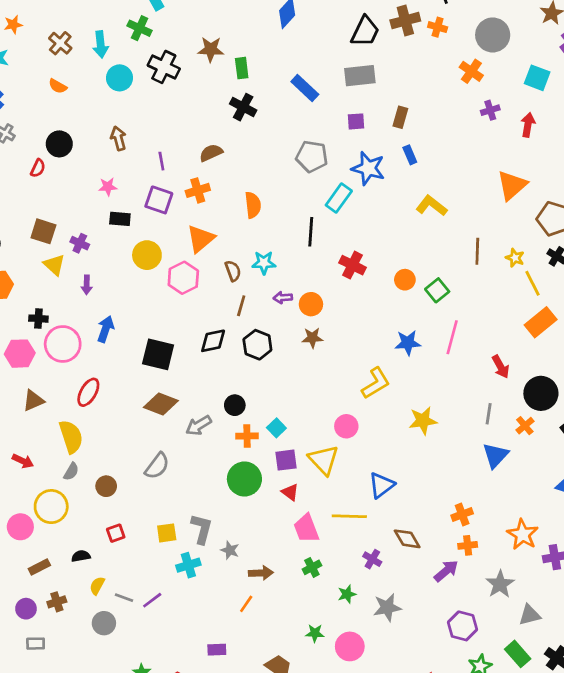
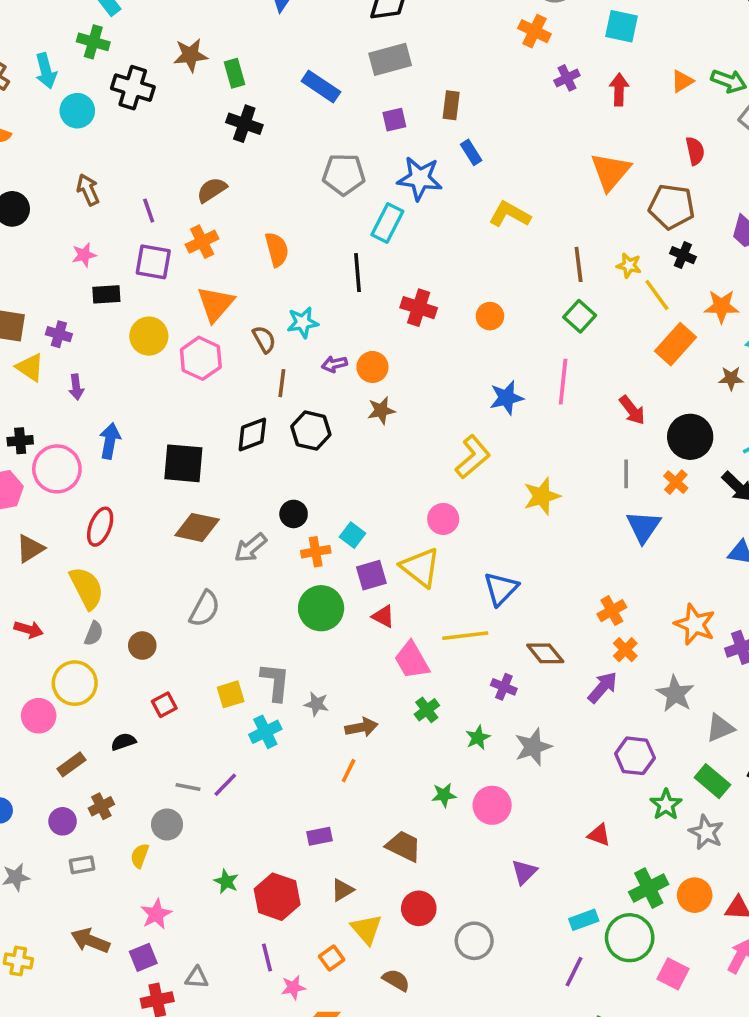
green square: (437, 290) -> (580, 316), moved
orange cross: (468, 545) -> (625, 650), turned -30
yellow semicircle: (97, 586) -> (140, 856), moved

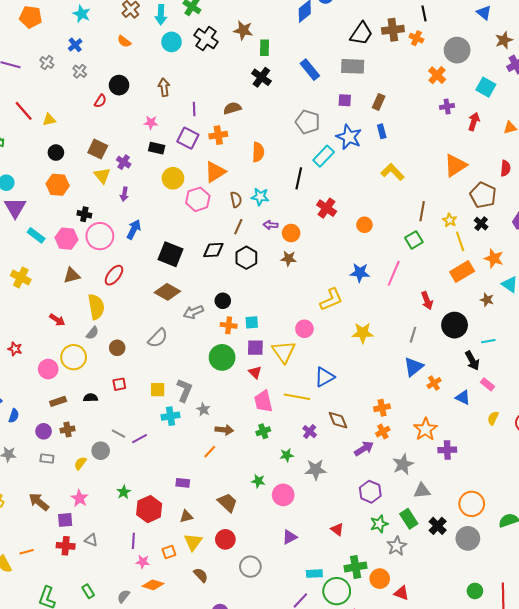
orange cross: (676, 482) -> (434, 383), moved
cyan square: (353, 535) -> (252, 322), turned 32
pink star: (156, 914) -> (80, 498), turned -30

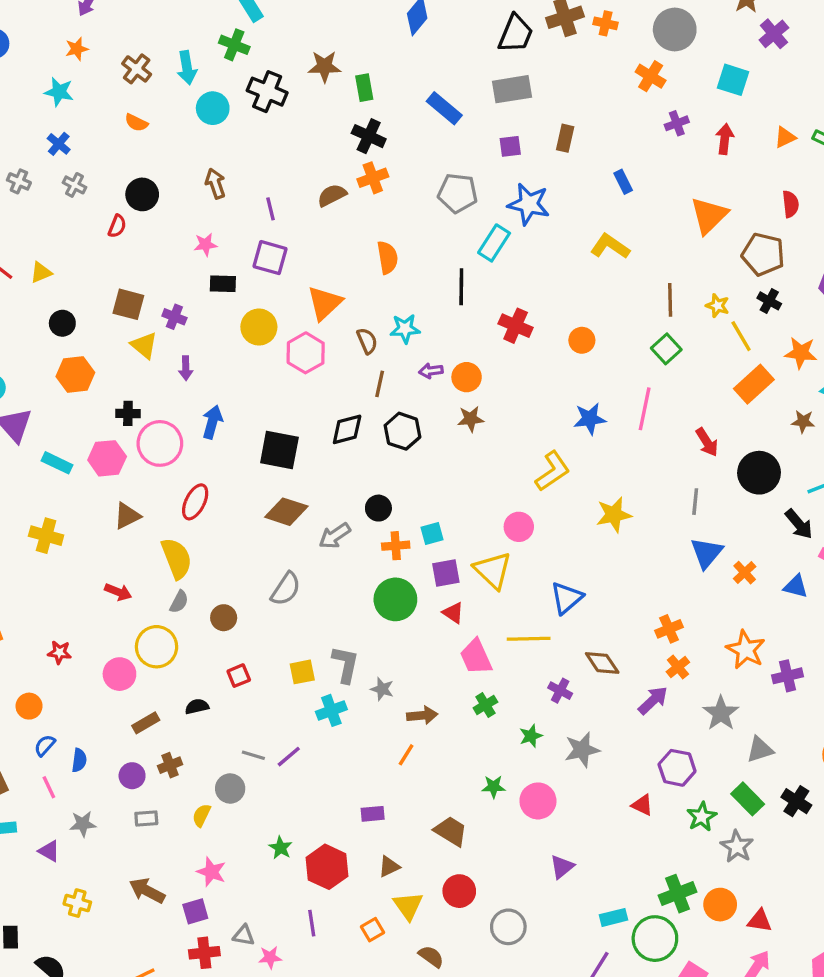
blue rectangle: (382, 131) -> (623, 182), moved
orange cross: (218, 135) -> (373, 178), moved
red triangle: (337, 529) -> (642, 805), moved
pink star: (143, 562) -> (270, 957), moved

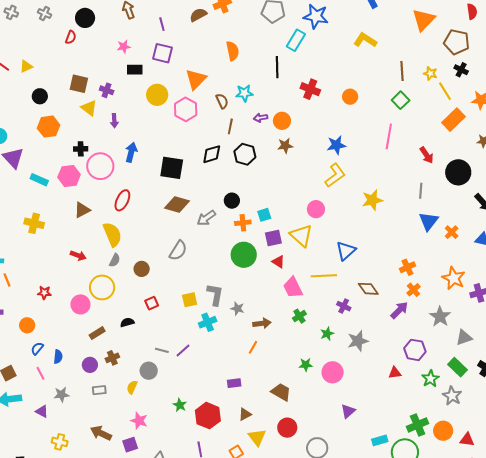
blue star: (590, 419) -> (336, 145), moved
red triangle: (642, 805) -> (395, 373), turned -32

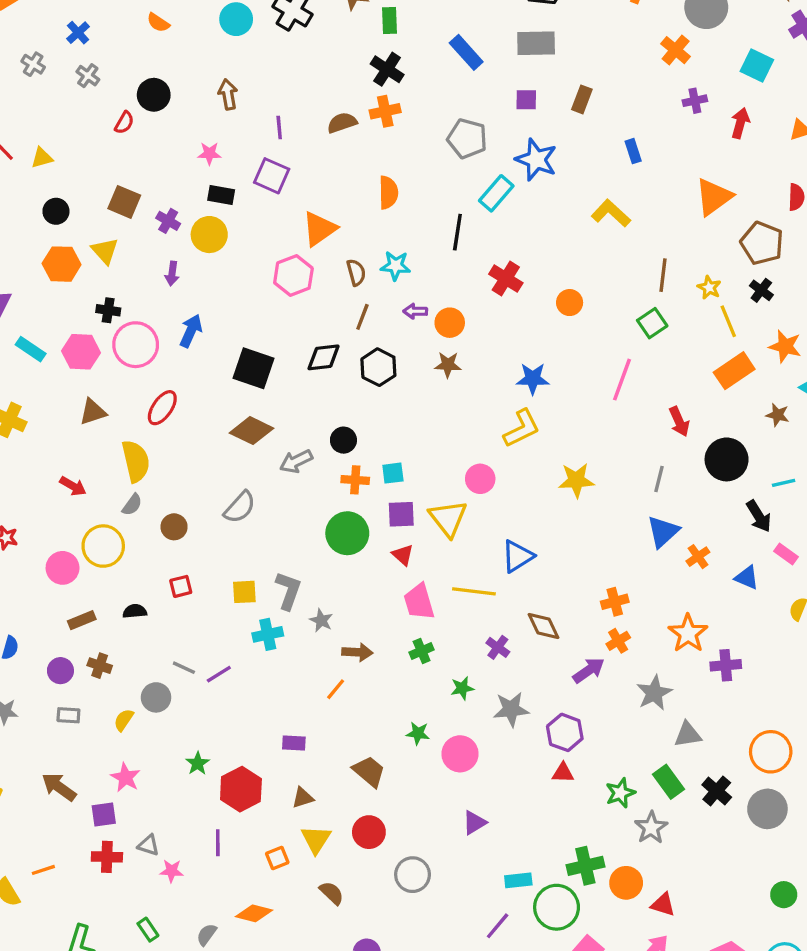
yellow circle: (157, 95) -> (209, 235), moved
yellow triangle: (89, 108) -> (105, 251), moved
purple hexagon: (415, 350) -> (565, 732), moved
brown cross: (112, 358) -> (100, 666), turned 32

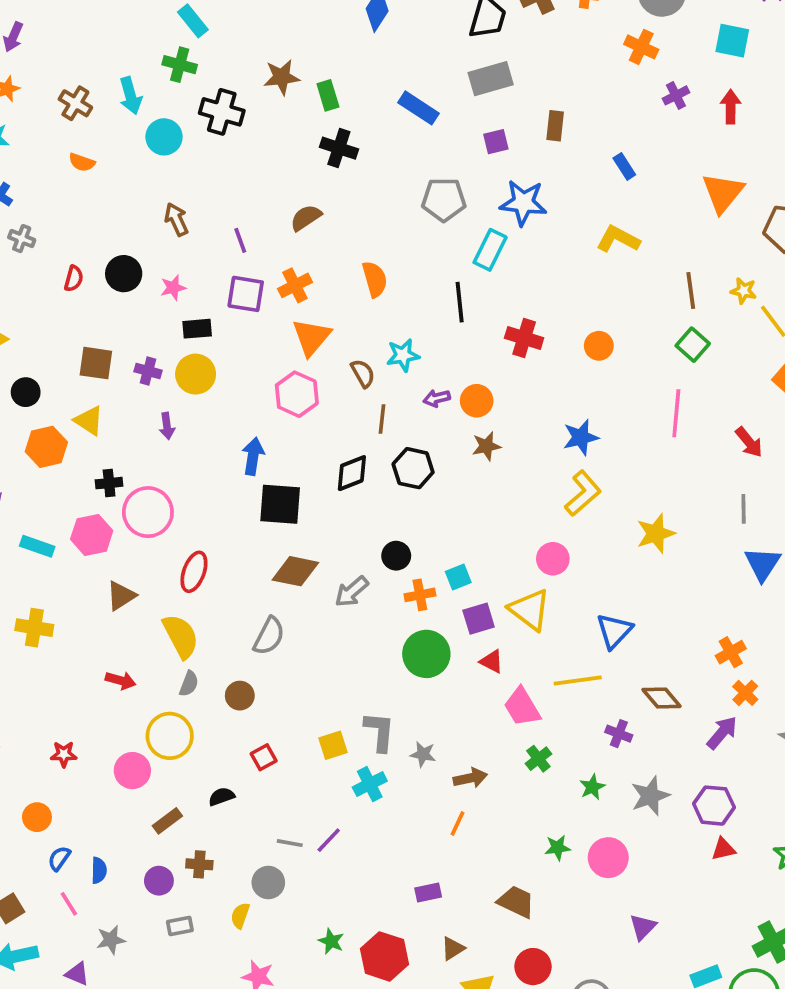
black circle: (154, 95) -> (124, 274), moved
orange cross: (385, 111) -> (295, 285), moved
blue arrow: (191, 331) -> (253, 456), moved
gray semicircle: (240, 507) -> (269, 636), moved

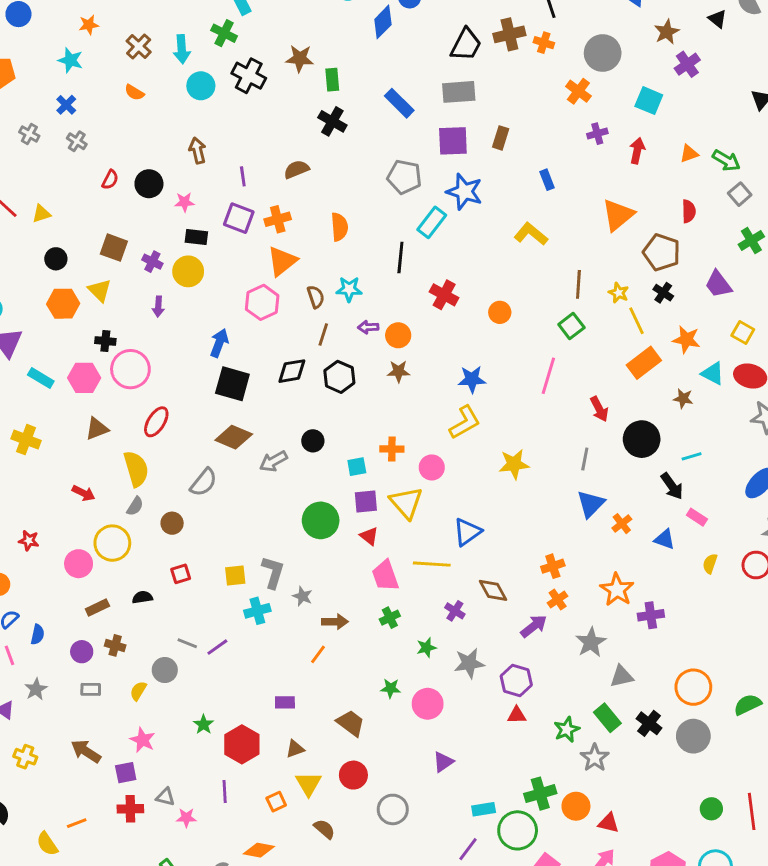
purple square: (496, 142) -> (453, 141), size x1.6
orange cross: (420, 595) -> (392, 449), moved
gray star: (111, 940) -> (36, 689), turned -30

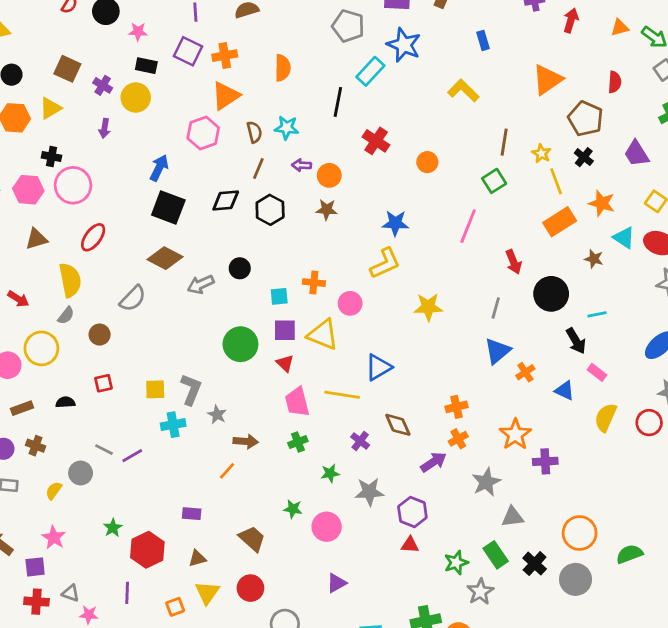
yellow triangle: (100, 290) -> (50, 108), turned 40
yellow triangle: (406, 503) -> (323, 335), turned -32
yellow semicircle: (710, 564) -> (606, 417), size x1.5

